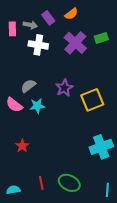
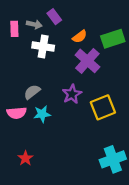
orange semicircle: (71, 14) -> (80, 37), moved
green rectangle: (101, 38) -> (113, 39), size x1.5
purple cross: (75, 43) -> (87, 61), moved
pink semicircle: (14, 105) -> (17, 113), turned -42

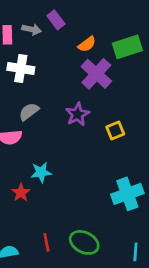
white cross: (43, 47) -> (21, 68), moved
yellow square: (103, 107) -> (115, 131), size x0.6
cyan star: (42, 114) -> (41, 172), moved

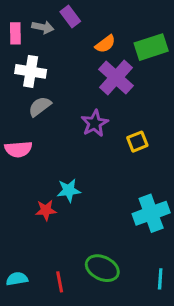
gray semicircle: (29, 112) -> (40, 107), moved
cyan star: (41, 172) -> (69, 190), moved
red star: (21, 193) -> (46, 210), moved, turned 30
red line: (46, 242) -> (60, 282), moved

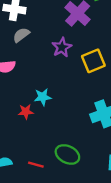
yellow square: (137, 142) -> (93, 61), size x1.5
red line: (60, 282) -> (36, 165), turned -63

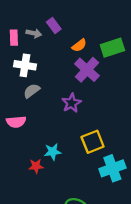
yellow square: (93, 61) -> (93, 142), moved

